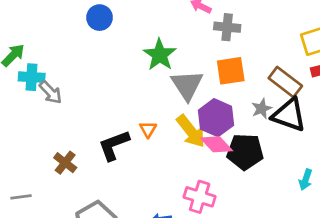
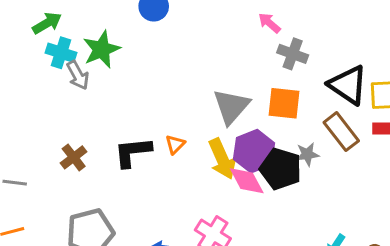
green star: (160, 55) -> (101, 49), moved
black triangle: (289, 115) -> (348, 85), moved
black pentagon: (245, 152) -> (281, 169), moved

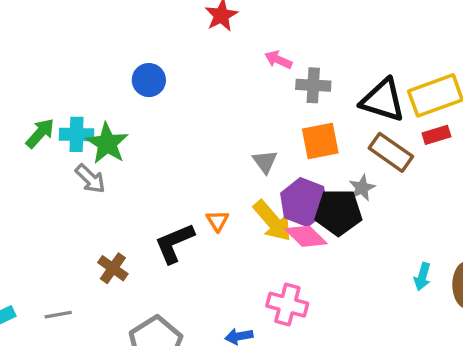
cyan cross: (61, 53) -> (76, 134), moved
gray triangle: (231, 106) -> (265, 162), size x0.6

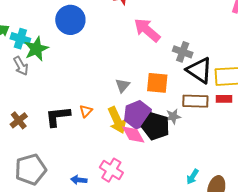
pink arrow: (278, 60) -> (147, 30), size x1.8
blue circle: (149, 80) -> (70, 20), size x1.5
gray cross: (313, 85) -> (183, 52), moved
brown rectangle: (391, 152) -> (195, 101), turned -50

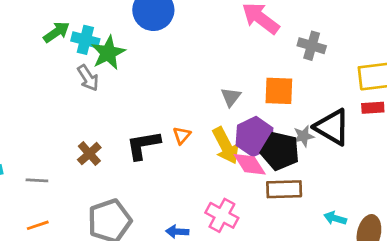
black triangle: (199, 70) -> (332, 127), moved
brown rectangle: (195, 101) -> (284, 189), moved
cyan arrow: (193, 177) -> (335, 218), turned 77

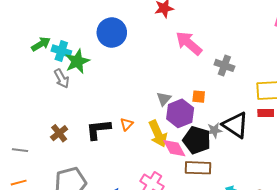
orange square: (279, 91) -> (199, 97), size x0.6
purple hexagon: (254, 137) -> (180, 113), moved

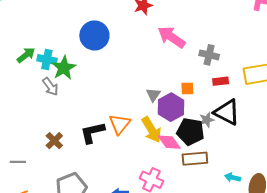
red rectangle: (266, 113) -> (221, 81), moved
orange triangle: (127, 124) -> (120, 124), size x1.6

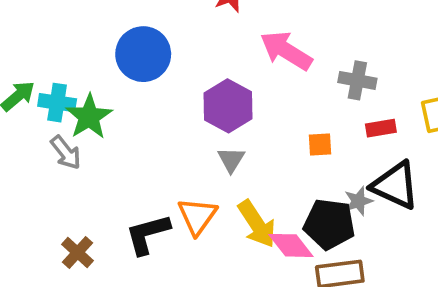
gray triangle: (153, 95) -> (231, 160), moved
purple hexagon: (171, 107) -> (228, 106), moved

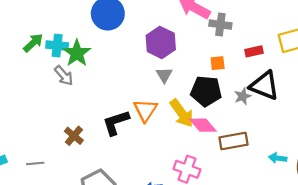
gray cross: (357, 80) -> (220, 25), moved
black pentagon: (329, 224) -> (206, 91), moved

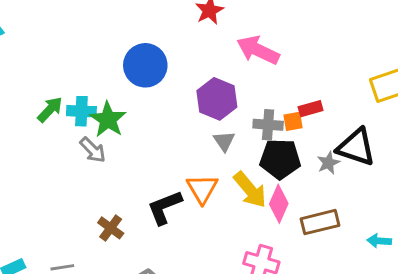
gray cross: (220, 25) -> (268, 125), moved
red rectangle: (254, 51) -> (311, 109), moved
pink diamond: (203, 125) -> (279, 204), turned 68

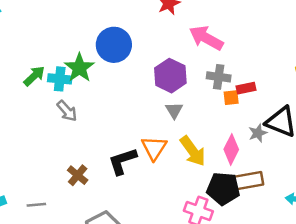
green star: (108, 120) -> (79, 68), moved
gray cross: (268, 125) -> (219, 77), moved
black pentagon: (280, 159) -> (223, 189), moved
pink diamond: (279, 204) -> (231, 149), moved

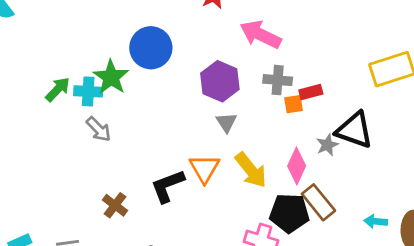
brown rectangle: (248, 181) -> (318, 202), turned 64

